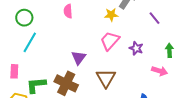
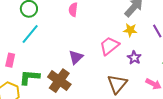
yellow star: (111, 15) -> (130, 30), moved
brown triangle: (106, 78) -> (117, 84), moved

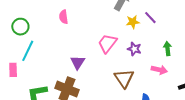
yellow star: (130, 30) -> (133, 22), moved
pink rectangle: (10, 60) -> (13, 70), moved

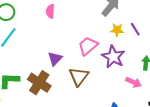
purple star: (134, 49) -> (113, 57), size x1.6
brown triangle: (124, 78) -> (79, 76), moved

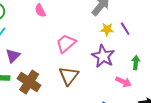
pink semicircle: (50, 11) -> (40, 11), turned -32
pink trapezoid: (88, 46) -> (66, 44), moved
purple triangle: (55, 59) -> (13, 56), moved

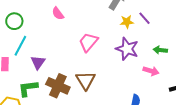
green arrow: (136, 63) -> (160, 50), turned -80
brown triangle: (69, 76) -> (86, 80), moved

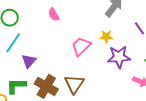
yellow star: (127, 22) -> (106, 37), moved
purple star: (127, 49) -> (119, 57), turned -30

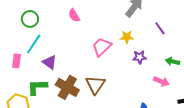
purple star: (119, 57) -> (140, 57), size x0.6
purple triangle: (29, 61) -> (50, 62), turned -35

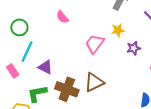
pink rectangle: (17, 61) -> (13, 71), turned -32
brown triangle: (95, 85) -> (94, 82), turned 40

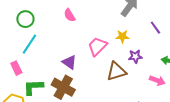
purple triangle: (45, 67) -> (69, 62), moved
pink rectangle: (13, 71) -> (16, 68), moved
brown triangle: (94, 82) -> (116, 71), moved

